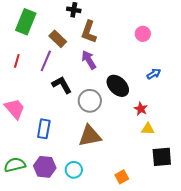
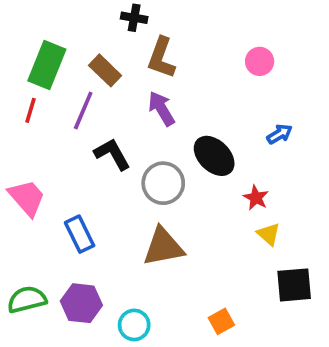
green rectangle: (26, 22) -> (47, 65), moved
blue rectangle: (44, 129) -> (80, 234), turned -36
yellow triangle: (148, 129) -> (269, 234), turned 40
cyan circle: (74, 170) -> (134, 325), moved

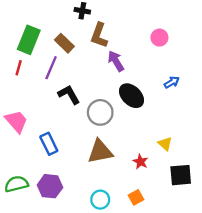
purple arrow: (161, 109) -> (116, 61), moved
red star: (256, 198) -> (140, 162), moved
cyan circle: (134, 325) -> (100, 200), moved

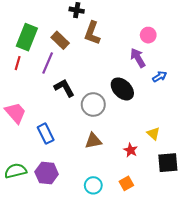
purple arrow: (116, 61) -> (138, 58), moved
brown triangle: (100, 152) -> (93, 141), size x0.7

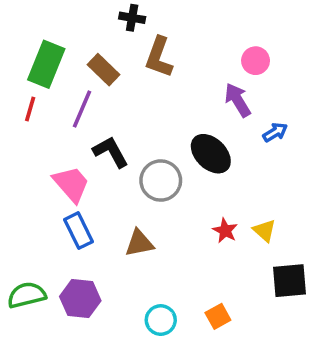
pink trapezoid: (15, 113) -> (71, 184), moved
brown triangle: (93, 141) -> (139, 243), moved
red star: (131, 150) -> (225, 231), moved

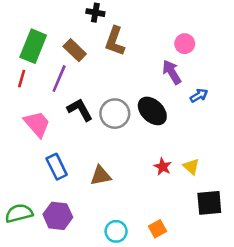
gray circle: (161, 181) -> (115, 114), moved
pink trapezoid: (71, 184) -> (37, 124), moved

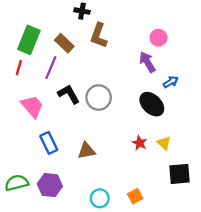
black ellipse: (152, 111) -> (152, 104), moved

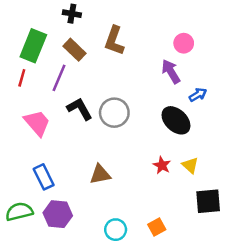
black cross: (82, 11) -> (72, 14), moved
blue rectangle: (49, 143) -> (44, 177), moved

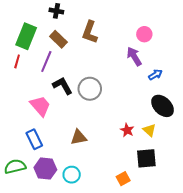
black ellipse: (176, 120) -> (163, 106), moved
pink trapezoid: (37, 123) -> (40, 106), moved
black square: (208, 201) -> (146, 158), moved
cyan circle: (116, 230) -> (72, 175), moved

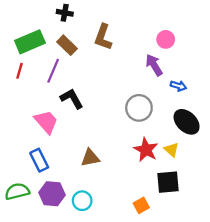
green rectangle: (26, 36) -> (30, 42), turned 45
blue arrow: (155, 75) -> (178, 86), turned 48
gray circle: (90, 89) -> (139, 108), moved
red star: (127, 130) -> (146, 150), size x1.5

